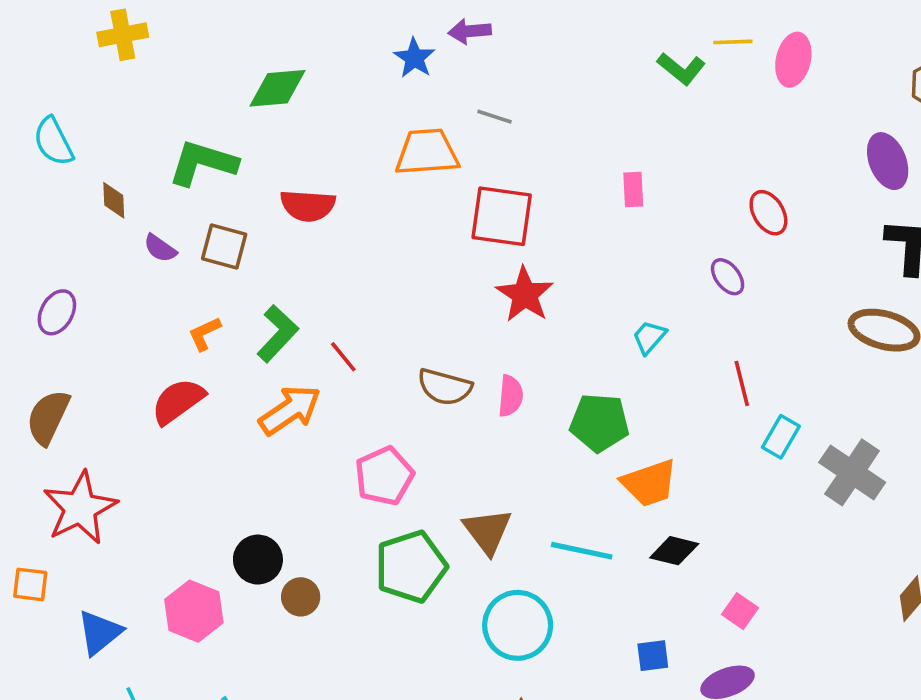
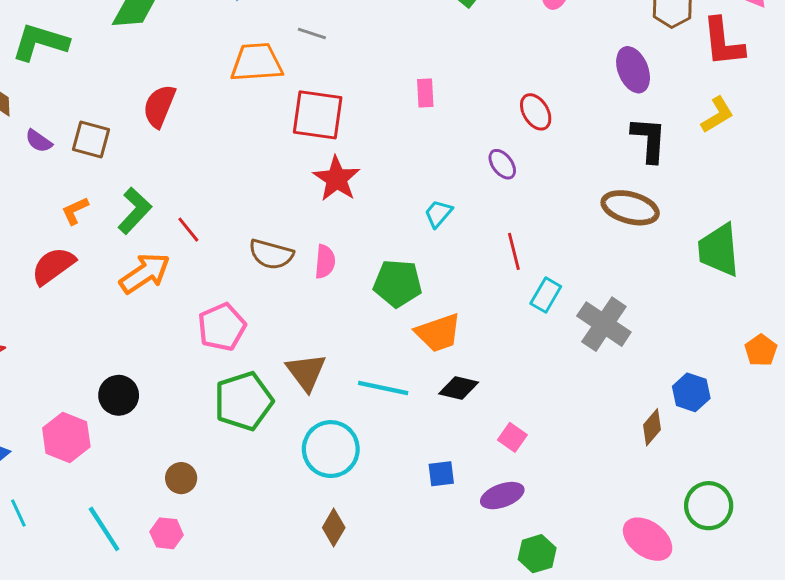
green L-shape: (203, 163) -> (40, 42), moved
red semicircle: (308, 206) -> (159, 106), turned 108
brown circle: (301, 597) -> (181, 478), moved

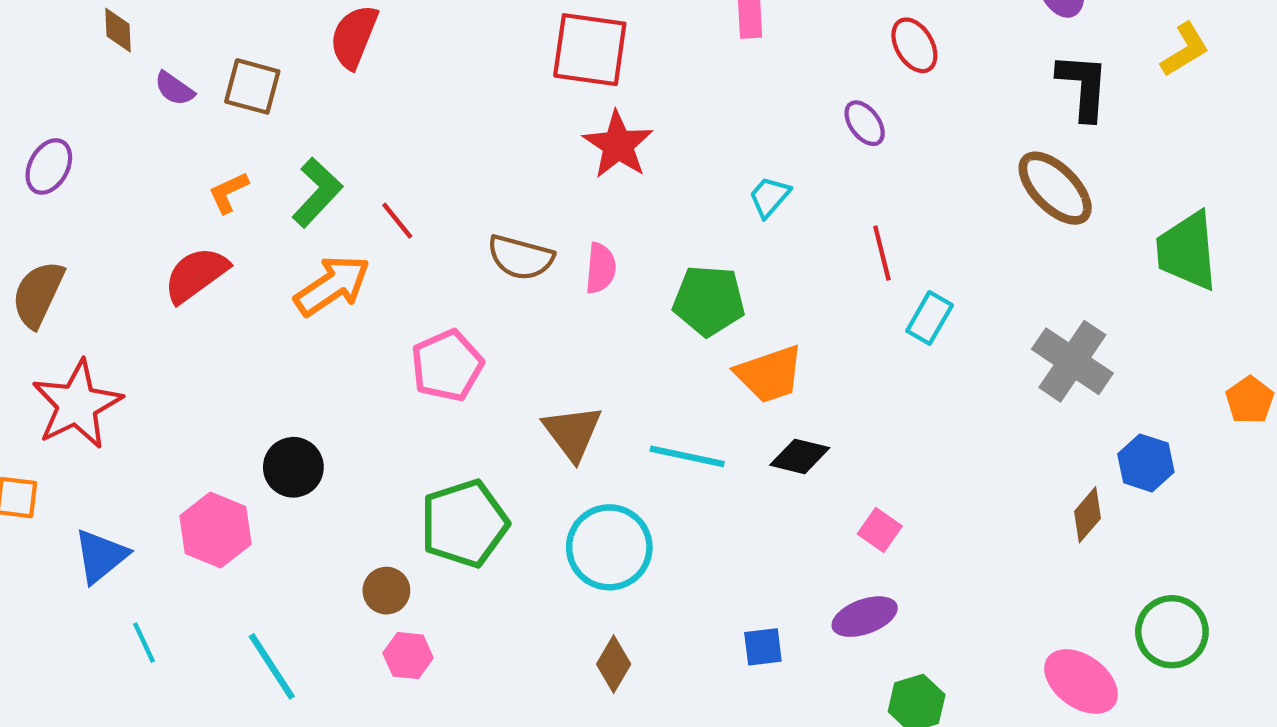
brown ellipse: (630, 208) -> (1055, 188), turned 30
gray cross: (604, 324) -> (1072, 361), moved
green pentagon: (244, 401) -> (464, 524), moved
blue square: (441, 474) -> (763, 647), moved
pink hexagon: (167, 533) -> (408, 656), moved

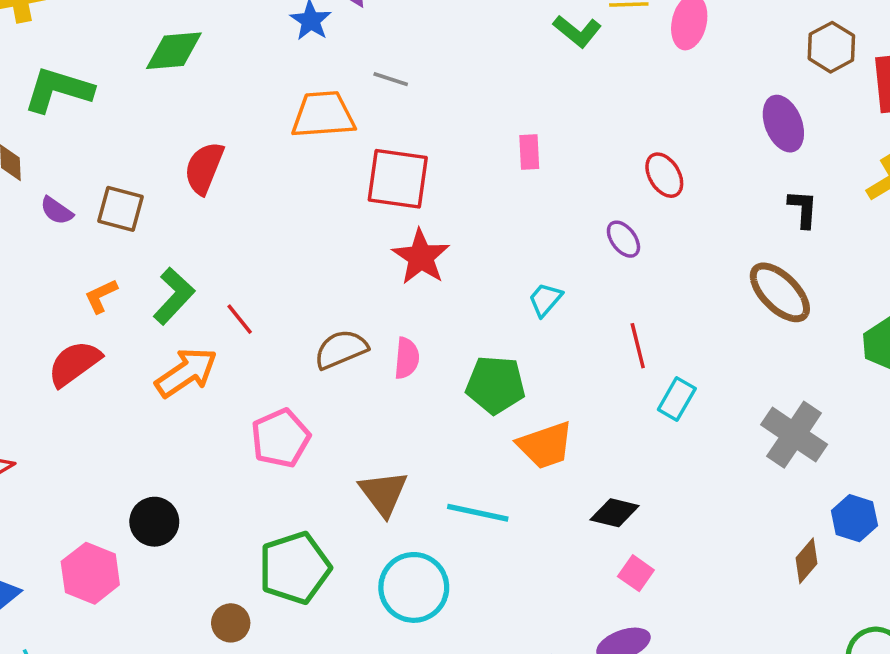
black L-shape: (1083, 86) -> (803, 209), size x0.7
brown semicircle: (521, 257) -> (341, 349), turned 142
black diamond: (800, 456) -> (615, 513), moved

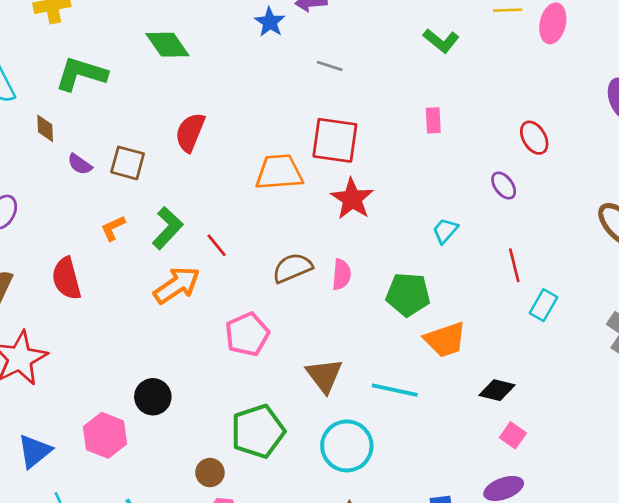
green L-shape: (577, 31) -> (441, 41), moved
green diamond: (174, 51) -> (167, 45), turned 60
orange trapezoid: (323, 115) -> (279, 172), moved
red semicircle: (74, 364) -> (66, 279), moved, turned -69

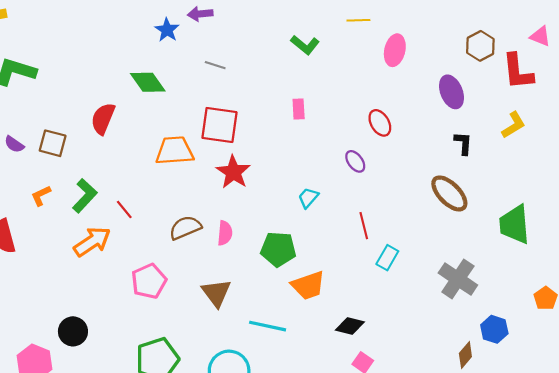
pink ellipse: (553, 23) -> (395, 50), moved
green diamond: (167, 45) -> (148, 82), moved
brown triangle: (324, 376) -> (216, 293), moved

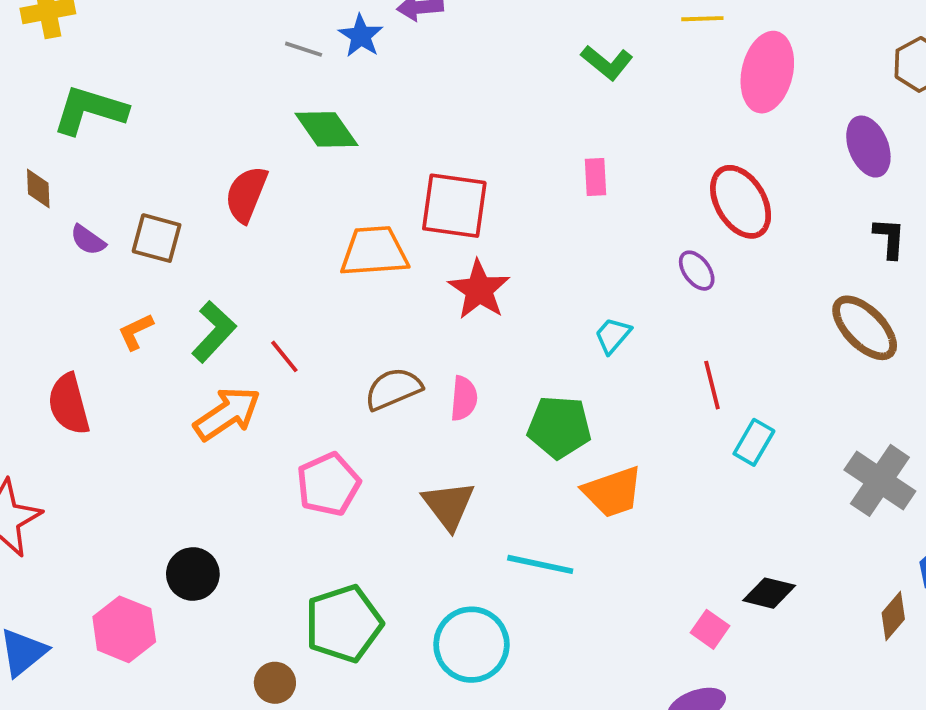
pink ellipse: (395, 50) -> (767, 72), size x1.4
gray line: (215, 65) -> (304, 49), moved
red ellipse: (380, 123) -> (741, 202), size x1.5
black diamond: (350, 326) -> (769, 593), moved

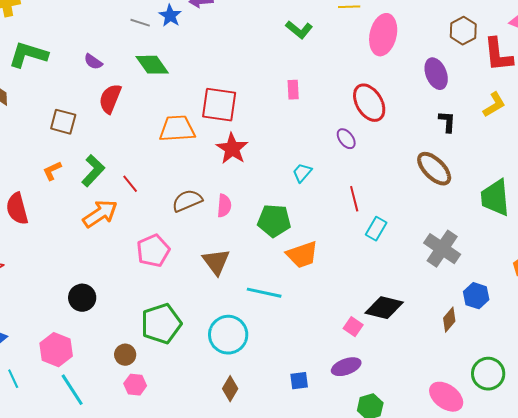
purple semicircle: (88, 240) -> (93, 62), moved
black diamond: (769, 593) -> (384, 308), size x1.4
pink hexagon: (124, 629) -> (56, 350), moved

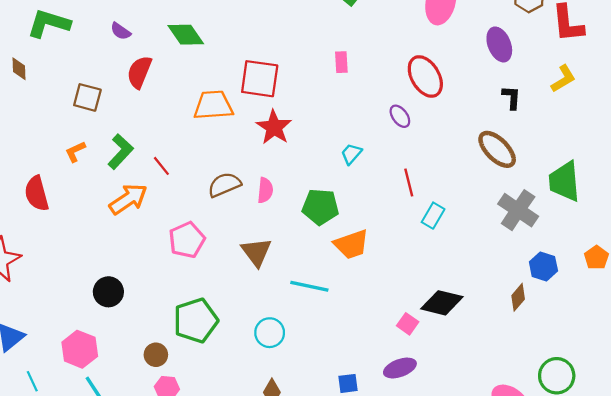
gray cross: (442, 249) -> (518, 210), moved
blue hexagon: (476, 296) -> (543, 266), moved
brown diamond: (449, 320) -> (518, 297), moved
cyan circle: (228, 335) -> (270, 333), size x0.7

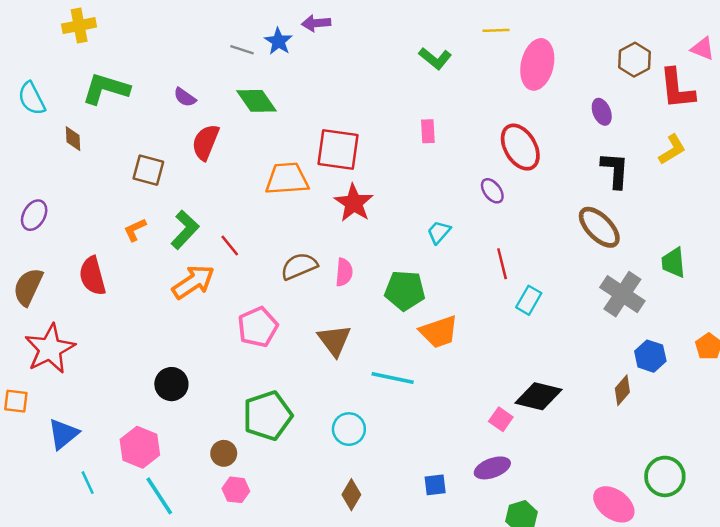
purple ellipse: (499, 44) -> (602, 112), size x0.7
black L-shape: (511, 97) -> (615, 170), size x1.4
green trapezoid: (564, 181) -> (673, 263), size x0.7

